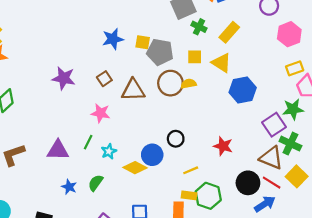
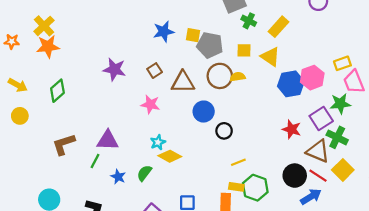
pink hexagon: (289, 34) -> (312, 78), moved
green line: (88, 142) -> (95, 161), moved
red star: (223, 146) -> (292, 129), moved
blue circle: (152, 155) -> (204, 112), moved
yellow diamond: (135, 168) -> (170, 156), moved

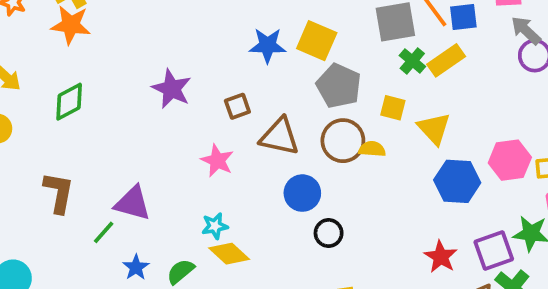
yellow rectangle: (278, 27) -> (446, 60), moved
yellow square: (193, 35) -> (317, 41), moved, size x1.5
pink hexagon: (312, 78) -> (510, 160), moved
brown L-shape: (64, 144) -> (59, 193), turned 105

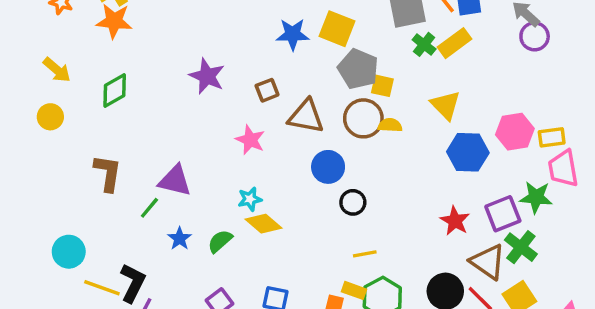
yellow square: (393, 108) -> (382, 86), moved

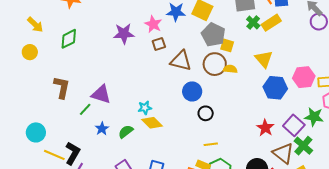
purple star: (207, 76) -> (124, 34), turned -30
pink star: (250, 140) -> (153, 24), moved
purple square: (503, 214) -> (294, 125), turned -30

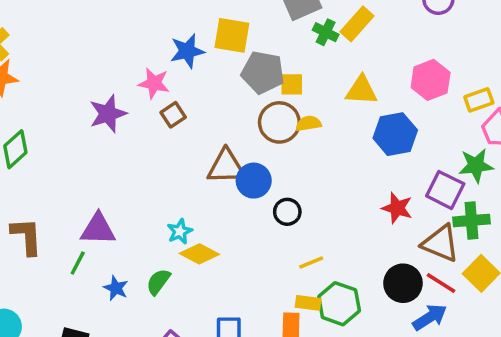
yellow triangle: (264, 59) -> (361, 90), turned -30
brown triangle: (181, 61) -> (226, 167), moved
pink hexagon: (304, 77) -> (431, 80), moved
green cross: (303, 146) -> (471, 220), turned -30

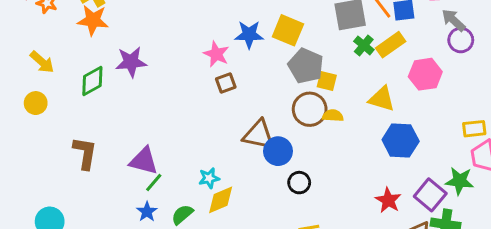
pink hexagon: (431, 80) -> (425, 74), moved
purple star: (108, 114) -> (131, 62), moved
yellow diamond: (199, 254) -> (221, 200), turned -64
green line: (78, 263) -> (154, 182), moved

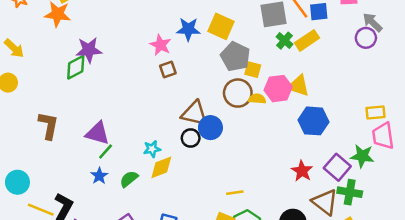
gray arrow: (453, 20) -> (373, 22), moved
pink hexagon: (425, 74) -> (278, 89), moved
green diamond: (92, 81) -> (76, 67), moved
black circle: (299, 183) -> (191, 138), moved

